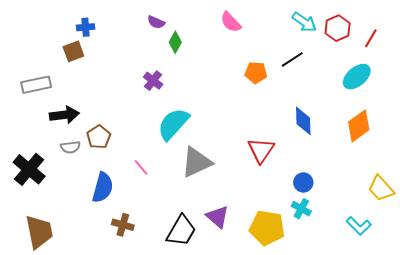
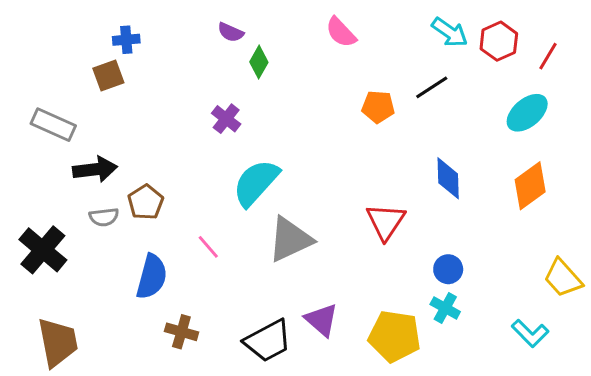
gray rectangle: (36, 85) -> (53, 125), turned 36
black trapezoid: (181, 231) -> (268, 341), turned 32

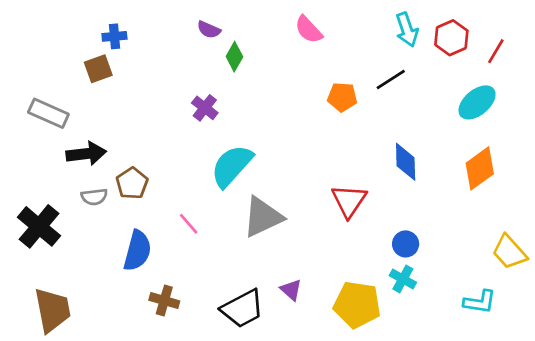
cyan arrow: (450, 32) -> (407, 30), turned 36
purple triangle: (322, 320) -> (291, 290), size x0.7
cyan L-shape: (530, 333) -> (480, 302), turned -36

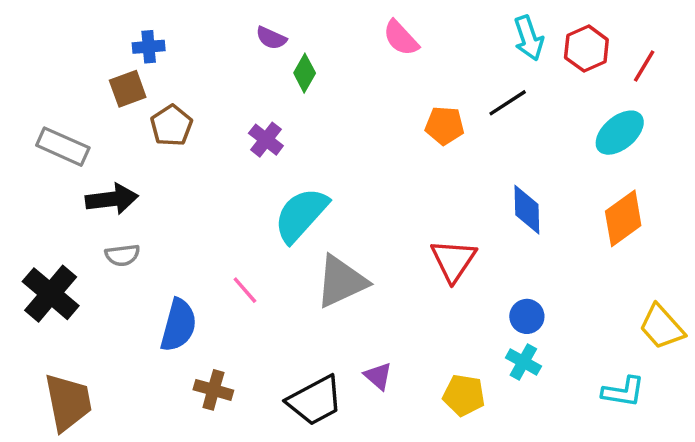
brown pentagon: (132, 183) -> (171, 126), moved
yellow pentagon: (357, 305) -> (464, 395), size x0.7

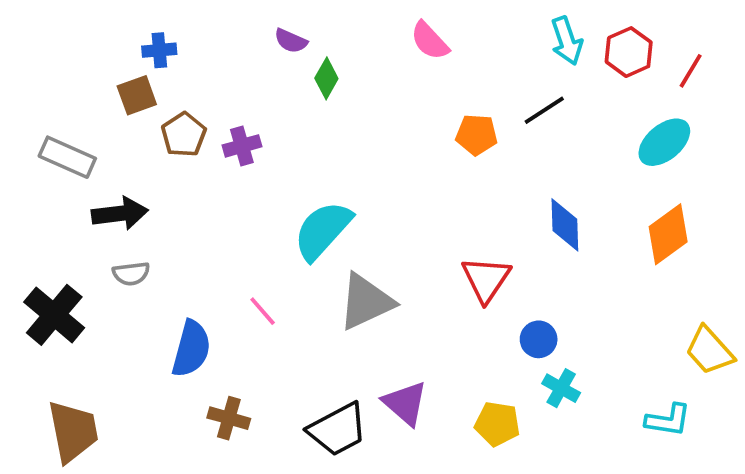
purple cross: (266, 140) -> (242, 146), moved, turned 36
blue circle: (527, 316) -> (539, 339), moved
purple triangle: (378, 376) -> (405, 403), size x1.5

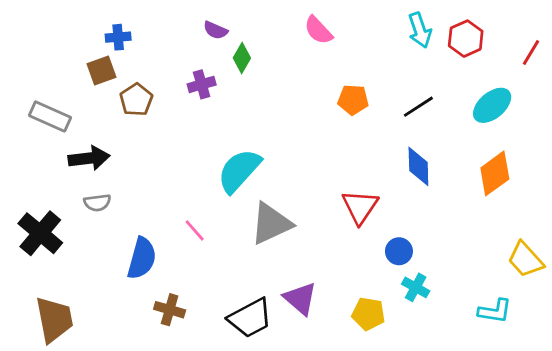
red line: (691, 71) -> (531, 52), moved
black line: (544, 110) -> (418, 107), moved
purple cross: (242, 146) -> (202, 84), moved

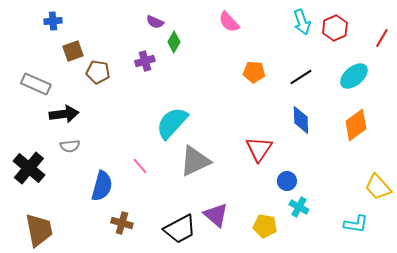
blue cross: (118, 37) -> (53, 21), moved
brown pentagon: (136, 100) -> (98, 72), turned -30

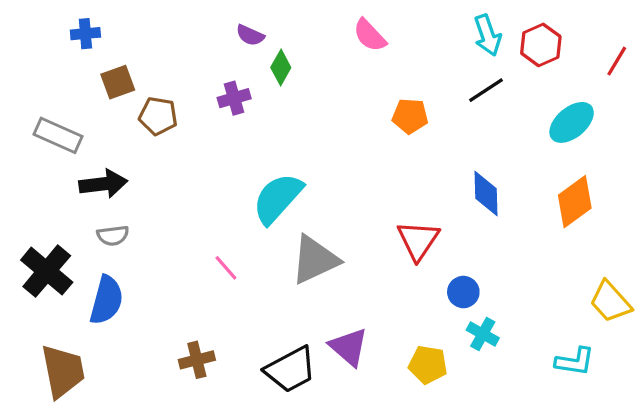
black line: (301, 77) -> (486, 90), moved
blue semicircle: (102, 186) -> (106, 300), moved
brown cross: (122, 223) -> (197, 360), turned -30

